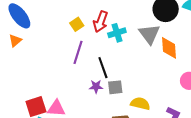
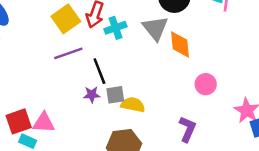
yellow square: (77, 24) -> (66, 19), size x1.6
purple line: (78, 52) -> (68, 53), turned 55
yellow semicircle: (140, 104) -> (133, 105), moved

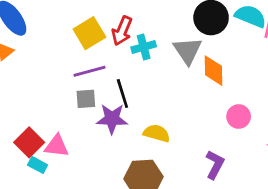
purple star: (92, 95) -> (112, 119), size x1.6
gray square: (115, 95) -> (86, 99), moved
red square: (19, 121) -> (29, 142), turned -30

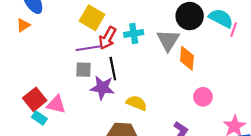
red arrow: (122, 31) -> (107, 38), moved
yellow square: (89, 33) -> (92, 18), turned -35

